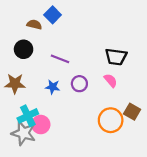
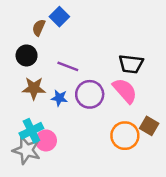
brown semicircle: (34, 25) -> (39, 28), turned -80
pink semicircle: (111, 80) -> (125, 91), size x1.6
brown star: (15, 84) -> (34, 88), moved
purple circle: (79, 84) -> (90, 94), size x1.5

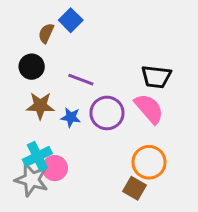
brown square: (149, 126) -> (135, 188), moved

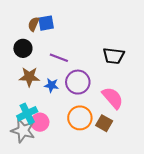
blue square: (71, 20) -> (46, 23), moved, turned 35
pink semicircle: (149, 109) -> (113, 98), moved
orange circle: (149, 162) -> (80, 118), moved
brown square: (135, 188) -> (104, 123), moved

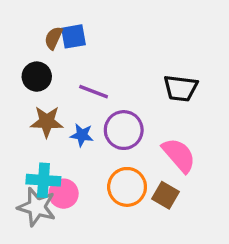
cyan cross: (27, 114) -> (43, 180), turned 30

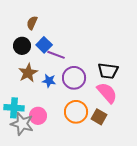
blue square: (74, 36) -> (44, 45), moved, turned -35
black trapezoid: (181, 88) -> (108, 71), moved
brown star: (47, 122) -> (28, 73), turned -30
cyan cross: (43, 180) -> (14, 108), moved

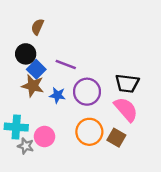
blue square: (44, 45) -> (36, 69), moved
brown star: (28, 73) -> (33, 86), turned -30
gray star: (22, 124) -> (26, 146), size x0.6

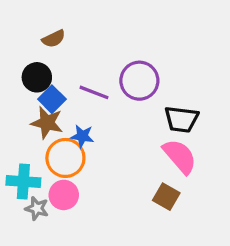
brown semicircle: (37, 27) -> (54, 39), turned -140
purple circle: (87, 92) -> (139, 81), moved
orange circle: (89, 132) -> (65, 158), moved

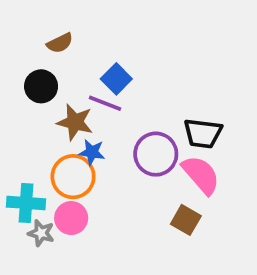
purple circle: (139, 81) -> (156, 154), moved
blue square: (52, 99) -> (116, 79), moved
brown star: (47, 123) -> (75, 122), moved

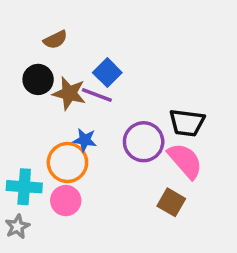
brown star: (75, 122) -> (69, 93), moved
gray star: (41, 233) -> (17, 227), moved, turned 30

